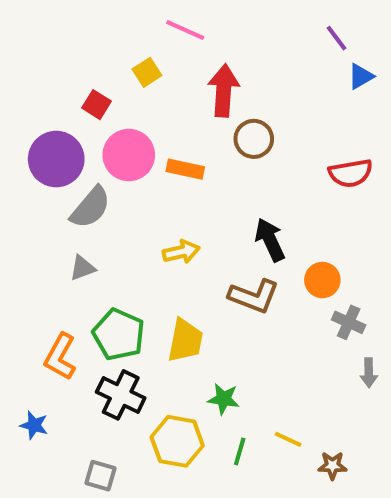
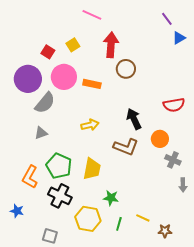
yellow square: (147, 72) -> (73, 45), moved
red semicircle: (351, 173) -> (174, 105), moved

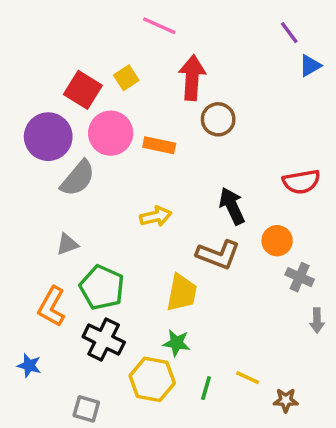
red square: (48, 52) -> (83, 90), size x1.5
gray triangle: (41, 133) -> (67, 244), moved
yellow trapezoid: (92, 169) -> (182, 293), moved
green star: (111, 198) -> (177, 343), moved

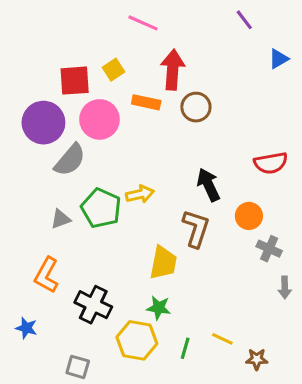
purple line: (289, 33) -> (244, 20), moved
red square: (83, 90) -> (75, 81), turned -36
orange rectangle: (159, 145) -> (146, 102), moved
brown L-shape: (218, 255) -> (196, 228), turned -93
green pentagon: (102, 288) -> (101, 208), moved

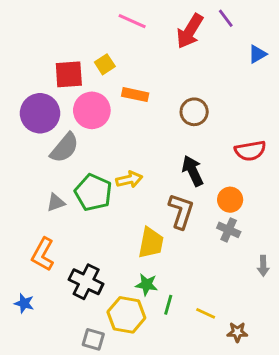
red arrow: (173, 70) -> (190, 31), moved, turned -153
brown circle: (196, 107) -> (194, 112), moved
gray cross: (269, 249) -> (229, 230), moved
green line: (185, 348) -> (168, 305), moved
gray square: (78, 367) -> (93, 339), moved

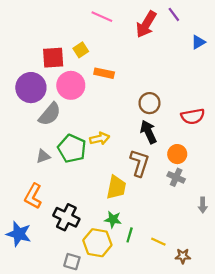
brown circle: (194, 112) -> (150, 103), moved
blue star: (24, 303) -> (19, 234), size x1.6

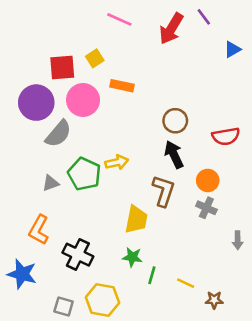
yellow hexagon: (97, 243) -> (103, 300), moved
gray square: (72, 262) -> (64, 306), moved

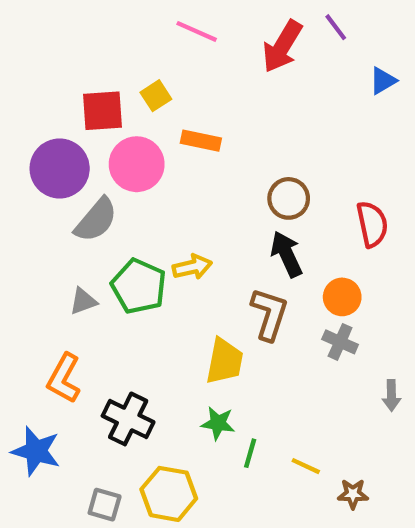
red semicircle: (226, 136) -> (372, 224), turned -92

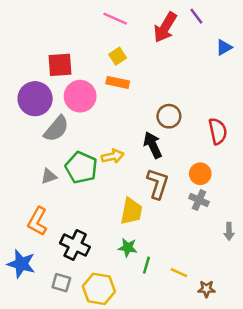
yellow square: (156, 96) -> (118, 56), moved
black arrow: (287, 254) -> (153, 145), moved
gray square: (105, 505) -> (61, 283), moved

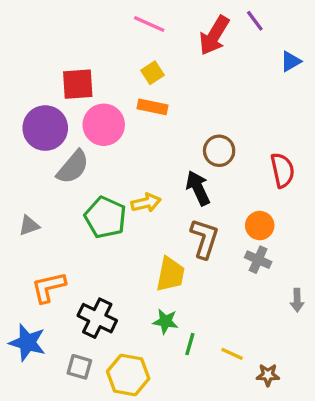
gray triangle: (49, 176) -> (29, 226), moved
orange L-shape: (38, 221) -> (48, 287), turned 48

